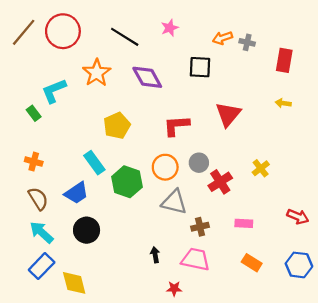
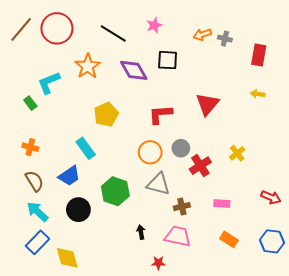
black square: (200, 67) -> (168, 60), moved
green hexagon: (127, 182) -> (115, 191), moved

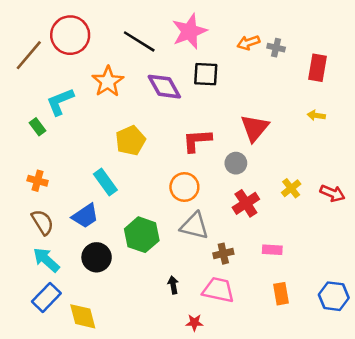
pink star: (154, 25) -> (189, 31), size x1.8
brown line: (21, 29) -> (29, 55), moved
gray circle: (181, 148) -> (236, 163), moved
red arrow: (271, 197) -> (333, 193), moved
orange rectangle: (229, 239) -> (281, 294), turned 48

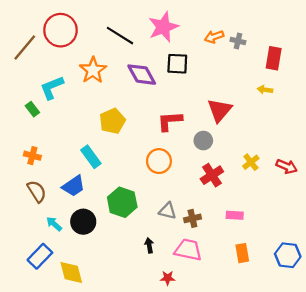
yellow arrow: (316, 115) -> (265, 90), moved
gray triangle: (194, 226) -> (168, 211), moved, size x0.7
cyan arrow: (46, 260) -> (54, 224), moved, size x0.7

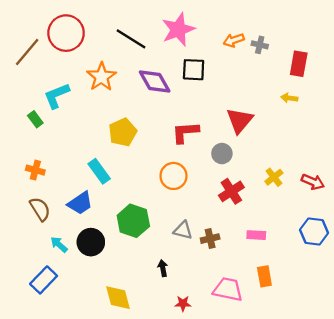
pink trapezoid: (188, 250) -> (228, 289), moved
blue hexagon: (288, 255) -> (314, 231), moved
yellow diamond: (71, 273) -> (118, 298), moved

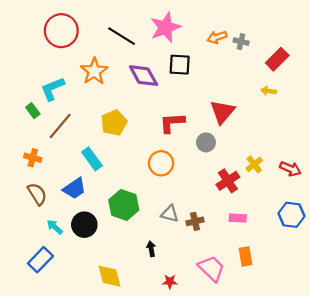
brown line: (27, 52) -> (60, 126), moved
red rectangle: (299, 64) -> (277, 59), turned 35
red cross: (231, 191) -> (228, 181), moved
pink trapezoid: (228, 289) -> (211, 269), turned 32

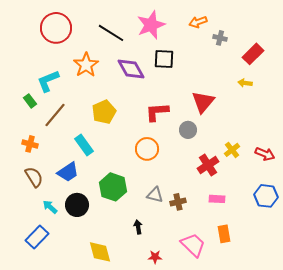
orange arrow: (217, 37) -> (198, 22), moved

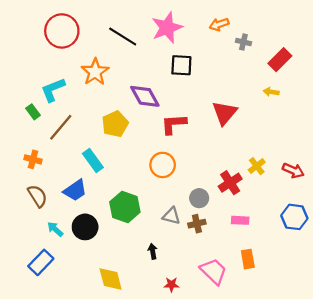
purple diamond: (131, 69) -> (145, 96), moved
gray circle: (188, 130) -> (199, 198), moved

